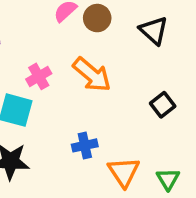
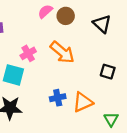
black square: (163, 105) -> (108, 72), turned -35
orange triangle: (124, 172) -> (83, 102), moved, turned 40

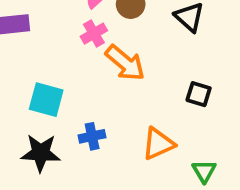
pink cross: (28, 53) -> (94, 34), moved
blue cross: (58, 98) -> (92, 136), moved

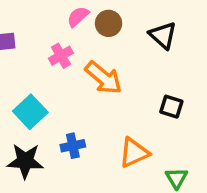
pink cross: (94, 34) -> (61, 56), moved
cyan square: (46, 100) -> (30, 112), turned 32

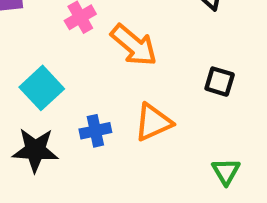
orange triangle: (134, 153) -> (153, 122), moved

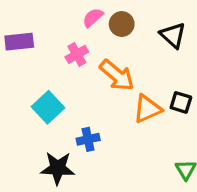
orange triangle: (153, 122) -> (147, 109), moved
black star: (35, 150) -> (58, 168), moved

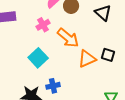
cyan square: (48, 107) -> (38, 58), moved
blue cross: (88, 139) -> (53, 86), moved

